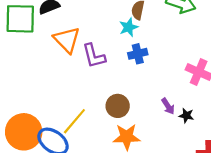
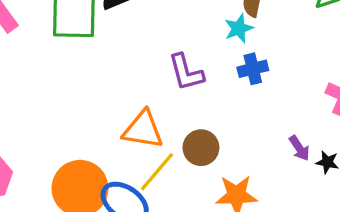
orange triangle: (67, 40) -> (143, 130), moved, turned -36
brown circle: (118, 106) -> (201, 148), moved

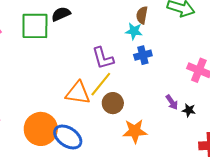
cyan star: (239, 28) -> (134, 31), turned 30
yellow line: (157, 172) -> (101, 84), moved

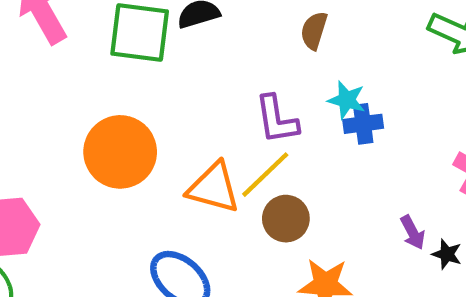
brown semicircle: (142, 15) -> (314, 31), moved
cyan star: (134, 31) -> (347, 100), moved
orange circle: (41, 129) -> (120, 152), moved

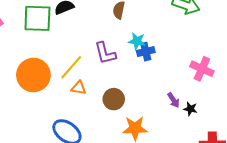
yellow line: (265, 175) -> (71, 67), moved
orange triangle: (214, 188) -> (79, 88), size x0.6

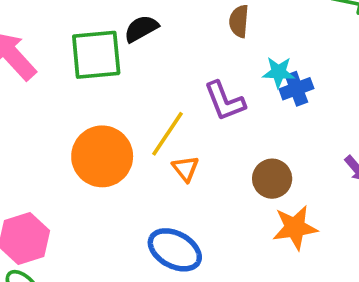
orange triangle: (79, 88) -> (185, 169), turned 49
brown circle: (114, 99) -> (272, 179), moved

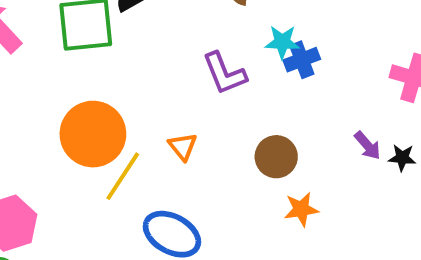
yellow line: (168, 134) -> (123, 176), moved
orange star: (295, 228) -> (301, 209), size x0.7

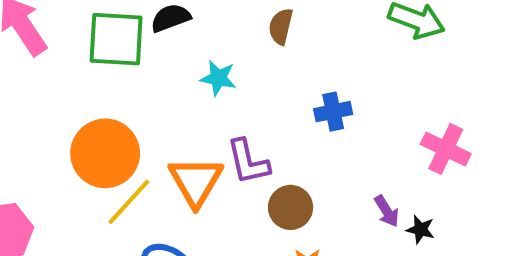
cyan star: (282, 42) -> (218, 78), moved
purple L-shape: (224, 73) -> (248, 162), moved
orange triangle: (183, 147) -> (196, 181), size x1.8

